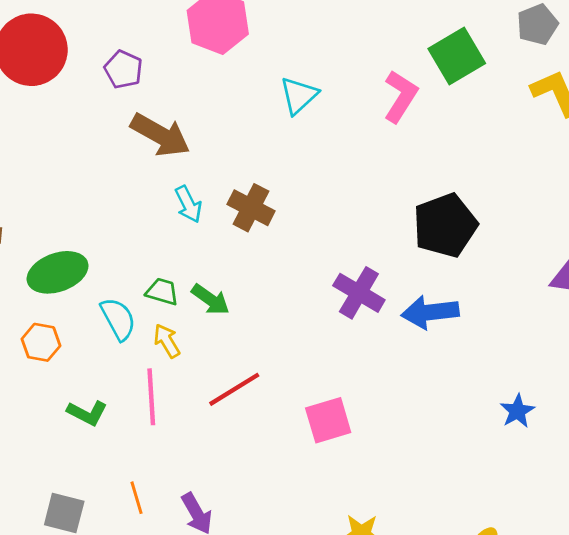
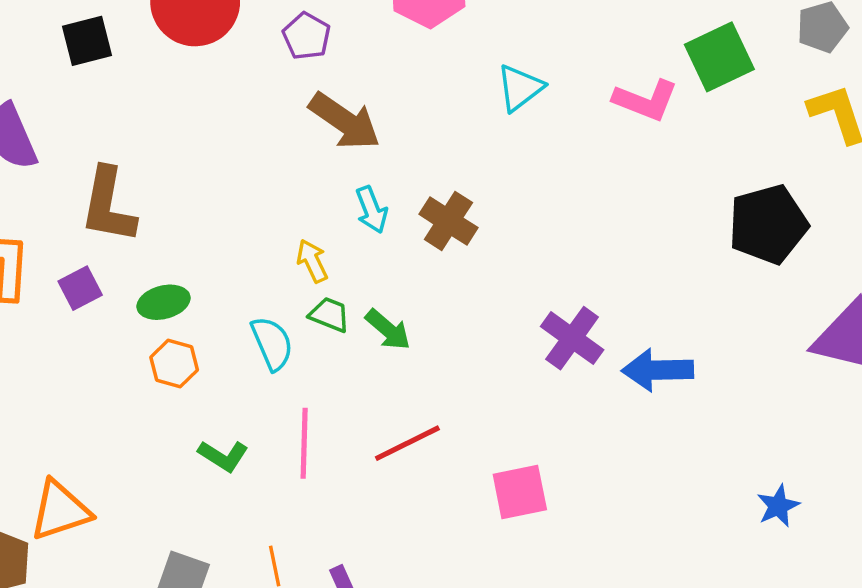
pink L-shape: (401, 96) -> (646, 100), turned 74
black pentagon: (445, 225) -> (768, 224), moved
green ellipse: (58, 272) -> (164, 302), moved, size x0.7
yellow arrow: (167, 341) -> (312, 261), moved
blue star: (517, 411) -> (778, 506), moved

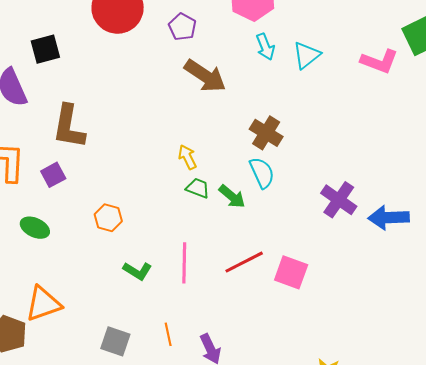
black square: (87, 41) -> (45, 49), moved
cyan arrow: (372, 210) -> (265, 47), moved
green ellipse: (164, 302) -> (35, 228), moved, turned 40
cyan semicircle: (272, 343) -> (262, 173), moved
pink square: (520, 492) -> (291, 272), moved, turned 32

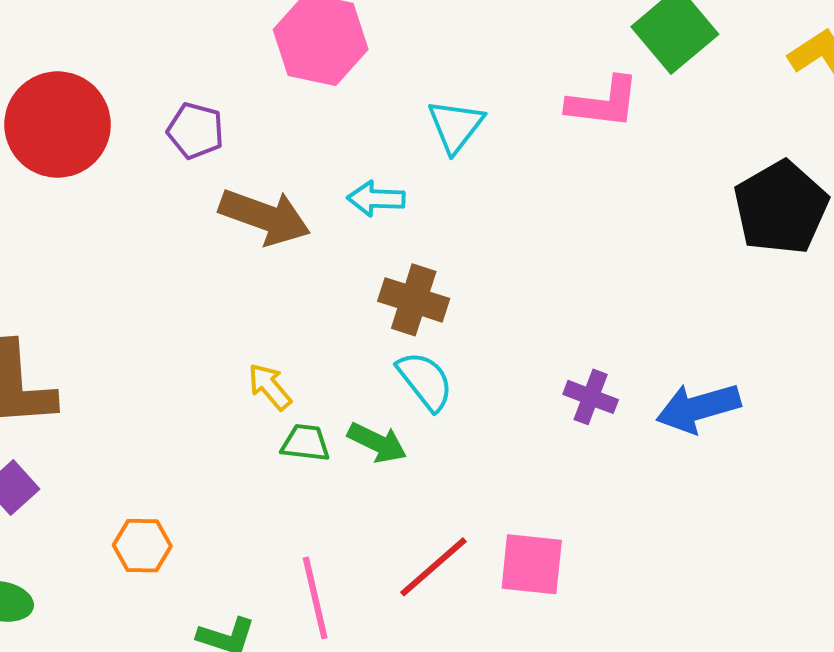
cyan arrow: (265, 47) -> (376, 199), moved, turned 128
purple cross: (339, 200) -> (591, 397), size x0.7

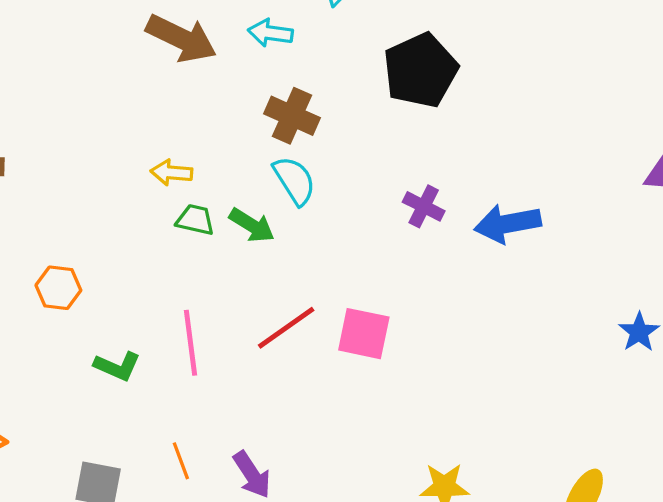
black pentagon: (781, 208) -> (420, 70), moved
yellow arrow: (270, 387) -> (172, 173), turned -51

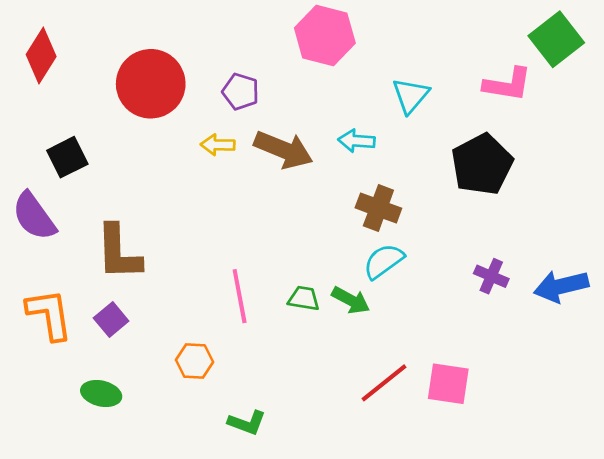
yellow arrow: (172, 173) -> (218, 145), moved
cyan semicircle: (294, 181) -> (384, 261), turned -90
pink line: (190, 343) -> (240, 296), moved

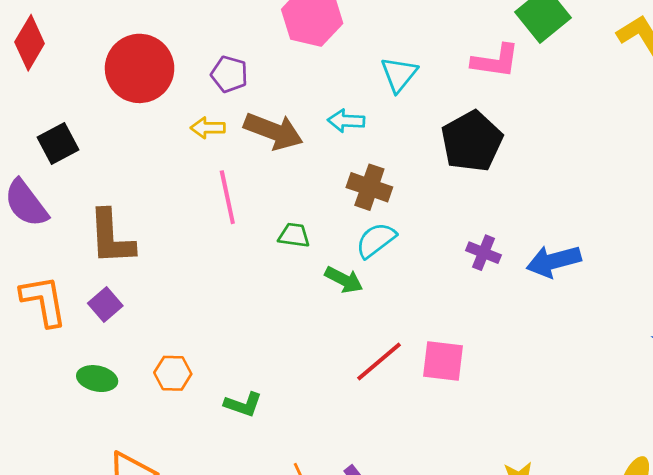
pink line: (240, 296) -> (227, 197), moved
green trapezoid: (304, 298) -> (294, 235), moved
orange hexagon: (195, 361) -> (173, 373), moved

